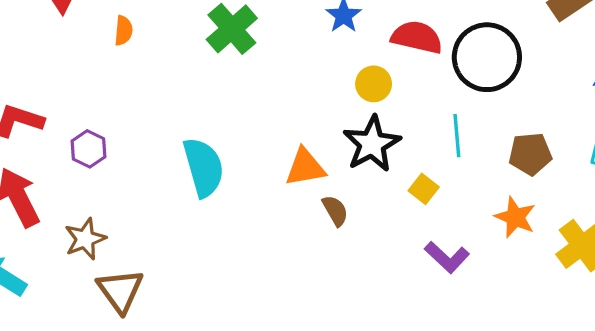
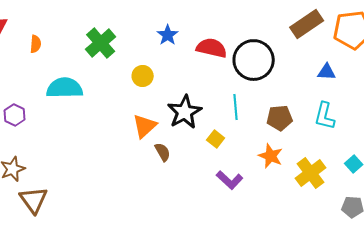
yellow circle: (374, 84) -> (143, 76), moved
cyan semicircle: (204, 167) -> (65, 88), moved, turned -75
orange triangle: (305, 167) -> (145, 126), turned -32

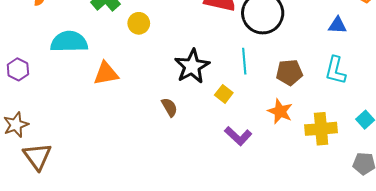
yellow circle: (143, 76) -> (139, 23), moved
orange triangle: (145, 126) -> (106, 73), moved, turned 32
yellow cross: (311, 173) -> (321, 129), turned 32

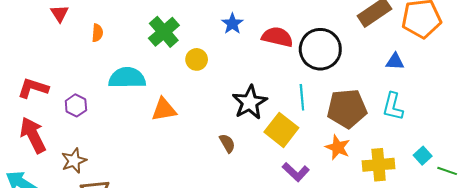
brown pentagon: (289, 72) -> (347, 109), size x1.5
yellow square: (224, 94) -> (281, 130), size x1.8

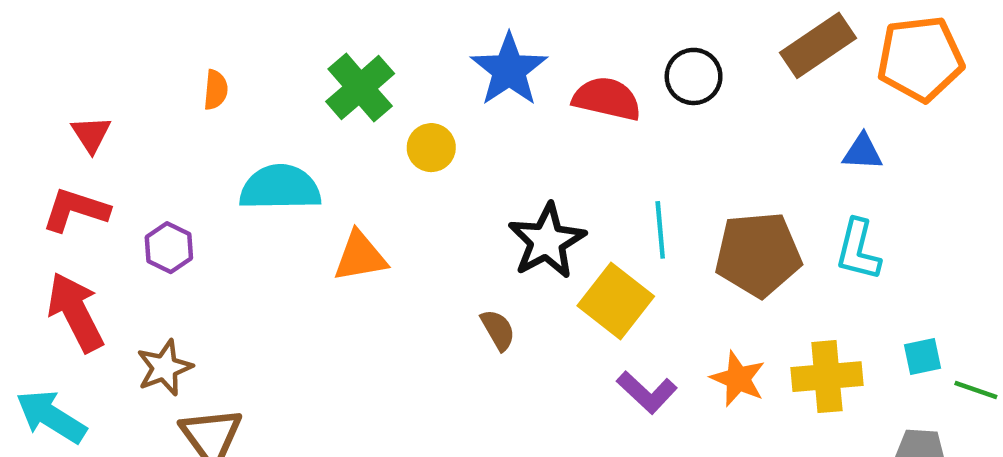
red triangle: (60, 13) -> (91, 134), moved
blue star: (232, 24) -> (509, 70), size x1.6
black circle: (320, 49) -> (694, 76), moved, size x0.6
orange star: (338, 147) -> (738, 379), moved
cyan square: (423, 156) -> (923, 357), turned 30

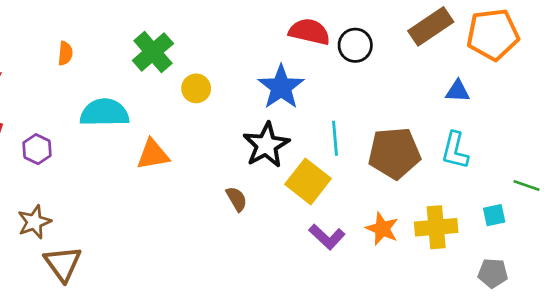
blue star: (509, 70) -> (281, 87), moved
red semicircle: (607, 99) -> (309, 32), moved
green line: (976, 390) -> (526, 185), moved

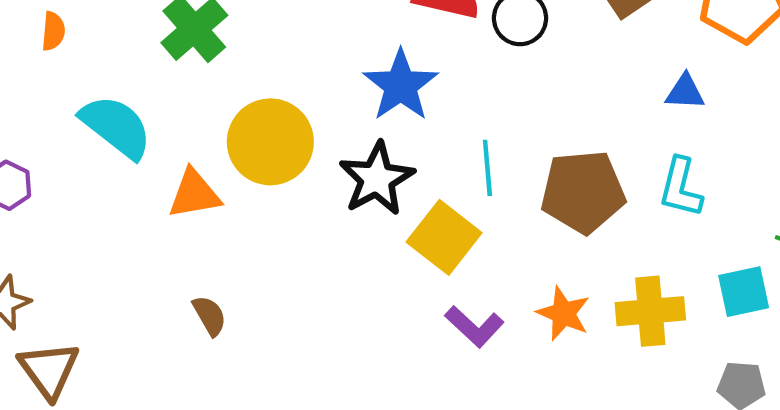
yellow circle: (196, 88) -> (270, 142), moved, size x1.8
cyan semicircle: (104, 113) -> (116, 127), turned 39
brown semicircle: (237, 199) -> (210, 316), moved
cyan square: (494, 215) -> (744, 292), size x1.4

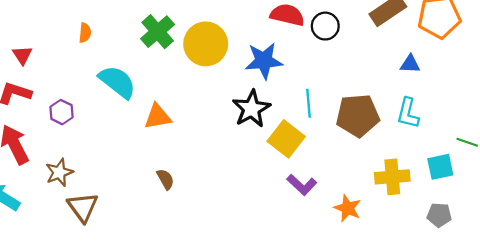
blue star: (401, 85) -> (264, 61), turned 30
yellow circle: (270, 142) -> (206, 44), moved
orange star: (563, 313) -> (348, 208), moved

